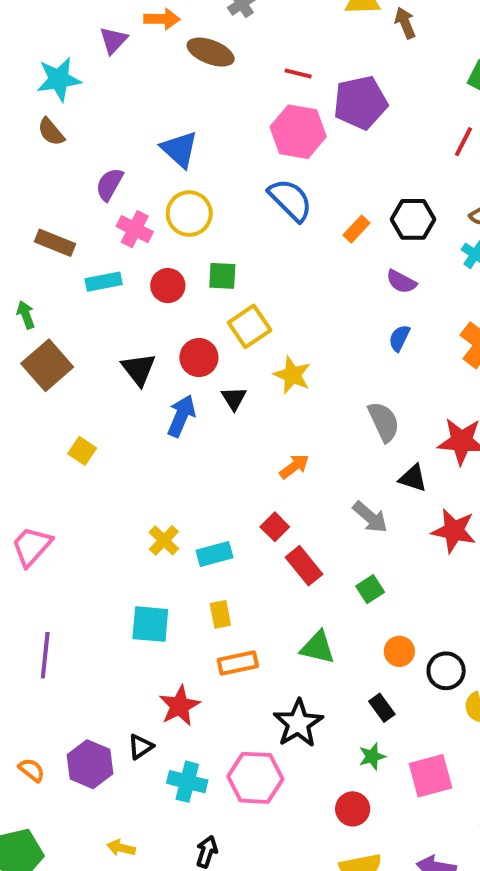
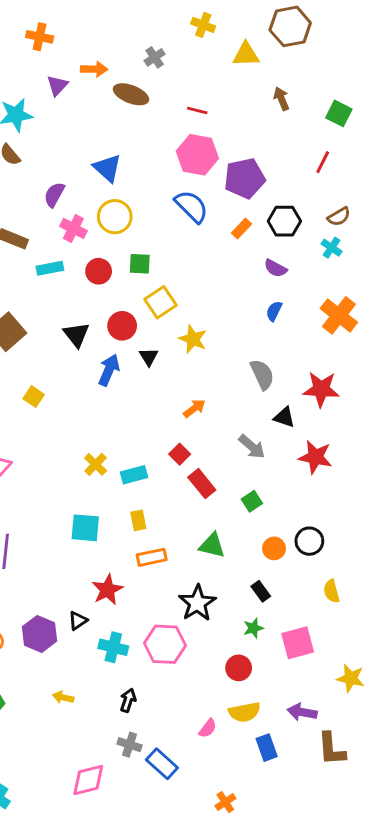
brown arrow: (405, 23) -> (281, 99), moved
purple pentagon: (360, 103) -> (245, 178), moved
black circle: (446, 671) -> (309, 541), moved

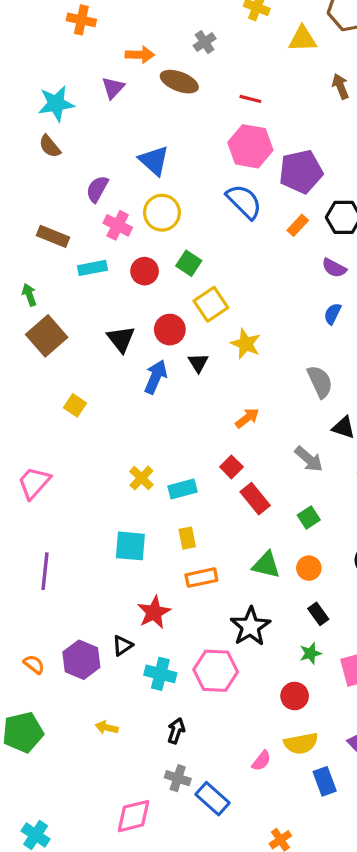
purple triangle: (57, 85) -> (113, 88), moved
green square: (140, 264) -> (189, 263), turned 30
orange circle: (274, 548) -> (309, 568), moved

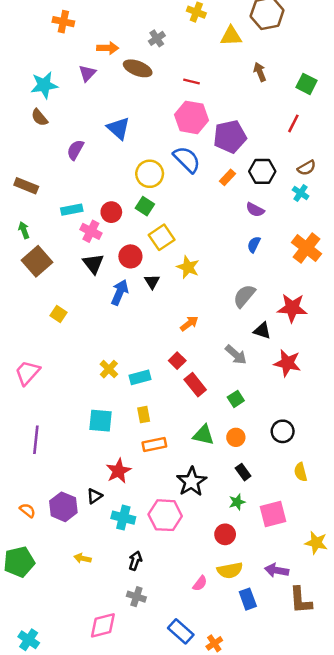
yellow circle: (162, 213) -> (150, 174), moved
pink cross: (118, 225) -> (91, 231), moved
brown rectangle: (53, 236) -> (26, 186), moved
gray semicircle: (320, 382) -> (244, 296), turned -115
blue rectangle: (212, 799) -> (181, 631), moved

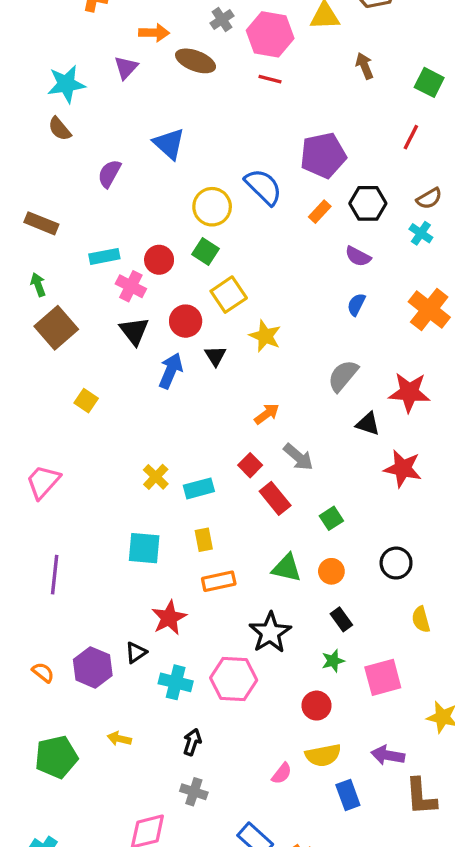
pink hexagon: (192, 117) -> (270, 34), moved
gray arrow: (236, 355) -> (298, 457), moved
green pentagon: (19, 562) -> (56, 757), moved

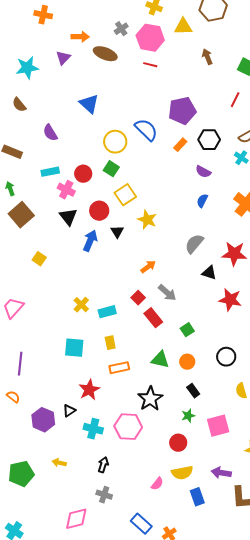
brown semicircle: (60, 129) -> (19, 105), moved
purple semicircle: (109, 174) -> (50, 133), moved, turned -60
orange semicircle: (43, 672) -> (13, 397), moved

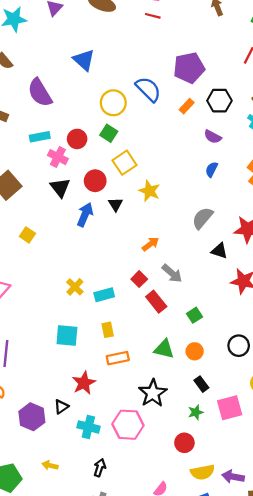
purple semicircle: (50, 133) -> (40, 93), size x1.5
pink square: (218, 426) -> (230, 408), moved
yellow semicircle: (182, 473) -> (202, 472), moved

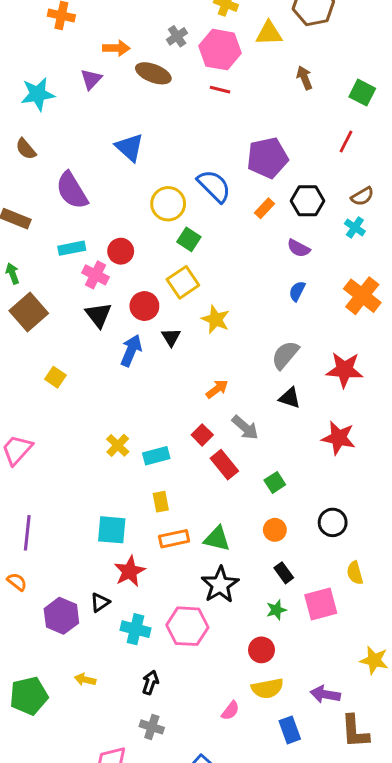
green square: (109, 133) -> (189, 239), moved
black triangle: (219, 251) -> (290, 398), moved
cyan square: (67, 335) -> (112, 530), moved
green triangle: (164, 349) -> (217, 539), moved
yellow semicircle: (202, 472) -> (267, 688), moved

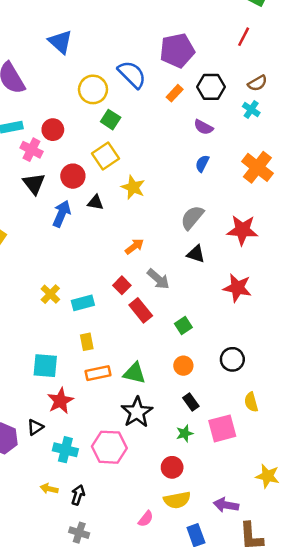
black triangle: (171, 337) -> (95, 202), turned -48
yellow arrow: (85, 680) -> (49, 489), moved

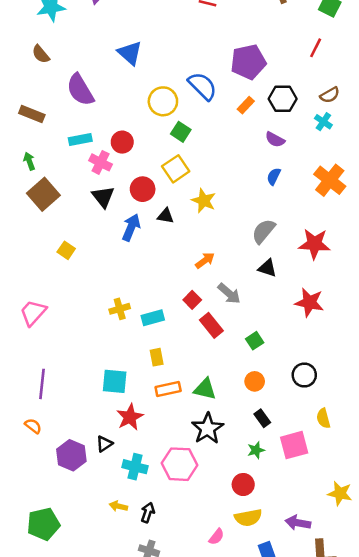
yellow cross: (50, 294) -> (120, 309), turned 30

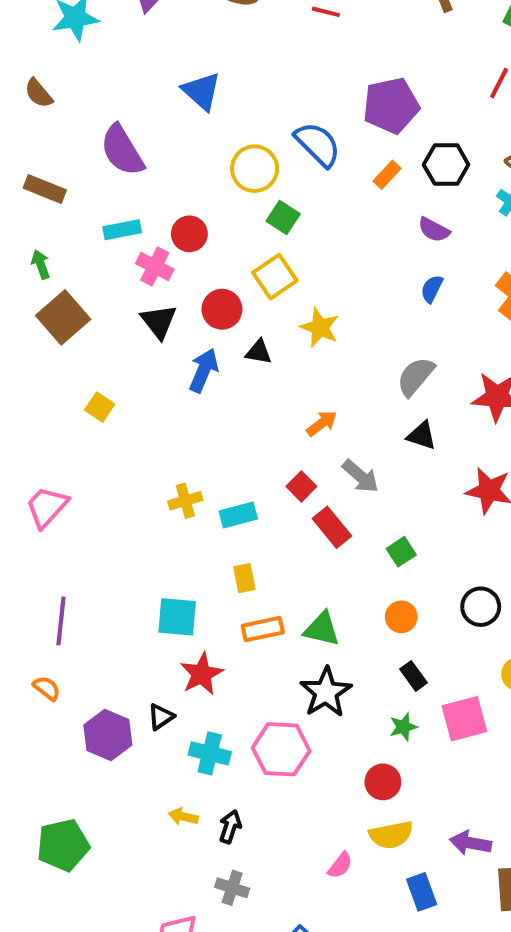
brown semicircle: (41, 54) -> (39, 93), moved

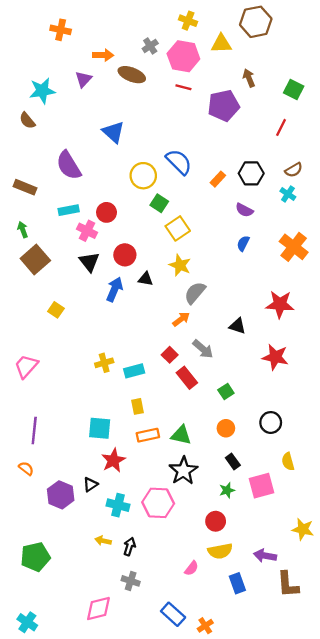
brown semicircle: (39, 93) -> (27, 121), moved
purple pentagon: (391, 105) -> (224, 106), moved
yellow square: (275, 277) -> (178, 228), moved
gray semicircle: (416, 376) -> (195, 293), moved

